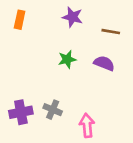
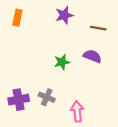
purple star: (72, 17) -> (64, 15), turned -30
green star: (67, 59) -> (62, 62), moved

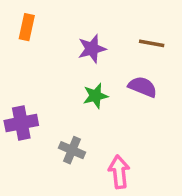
purple star: (64, 15) -> (92, 49), moved
purple cross: (19, 100) -> (21, 123), moved

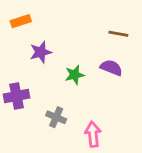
orange rectangle: (27, 27) -> (21, 21), turned 60
purple star: (92, 49) -> (41, 52), moved

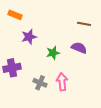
orange rectangle: (21, 21) -> (15, 15), turned 40
pink arrow: (93, 134) -> (62, 82), moved

